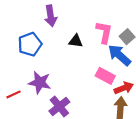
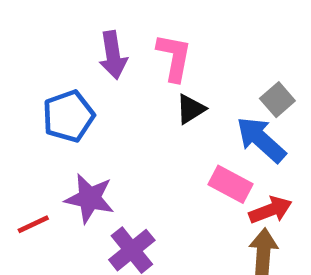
pink L-shape: (104, 32) -> (174, 57), moved
black triangle: (76, 41) -> (191, 109), moved, turned -40

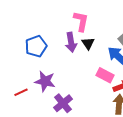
purple arrow: (113, 55) -> (71, 42), moved
black triangle: (191, 109) -> (88, 43), turned -32

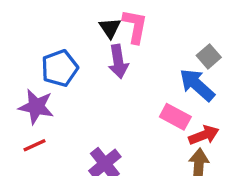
black triangle: (88, 43) -> (110, 28), moved
purple star: (45, 81) -> (36, 107), moved

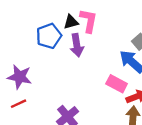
black triangle: (110, 28) -> (71, 22), turned 49
blue pentagon: (60, 68) -> (49, 36), moved

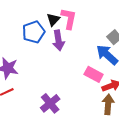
black triangle: (71, 22) -> (53, 20), turned -32

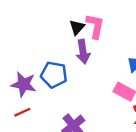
blue pentagon: (34, 32) -> (54, 75), moved, turned 30

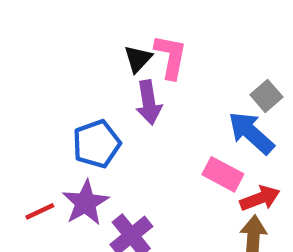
blue pentagon: (54, 75) -> (96, 144), turned -30
purple star: (24, 84) -> (86, 203), moved, turned 30

